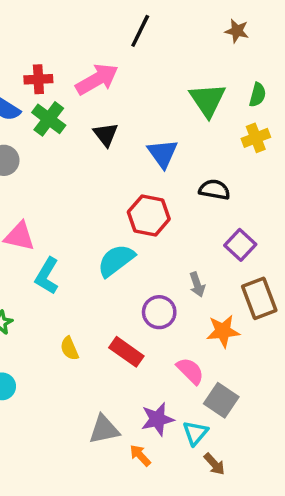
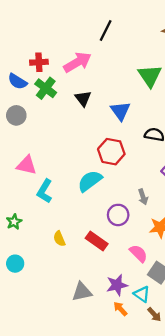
cyan triangle: (195, 433) -> (142, 294), turned -36
orange arrow: (140, 455) -> (120, 309), moved

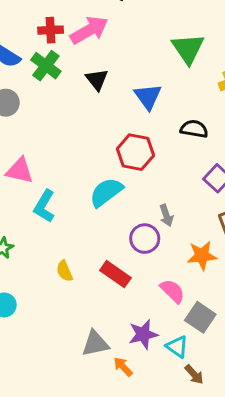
red cross: (39, 62) -> (51, 30), moved
gray arrow: (143, 197) -> (166, 215), moved
orange arrow: (120, 309) -> (123, 367), moved

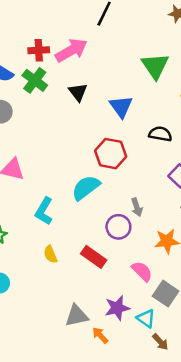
cyan L-shape: (44, 206) -> (44, 211), moved

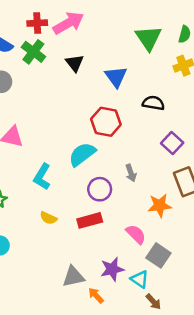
purple circle: (118, 227) -> (100, 189), moved
yellow semicircle: (50, 254) -> (48, 218), turned -42
red rectangle: (94, 257) -> (90, 220), turned -50

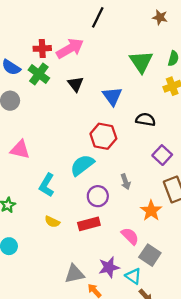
orange star: (160, 205) -> (151, 211), turned -30

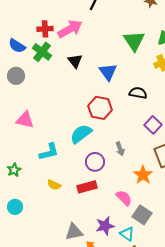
cyan L-shape: (47, 185) -> (49, 152), turned -135

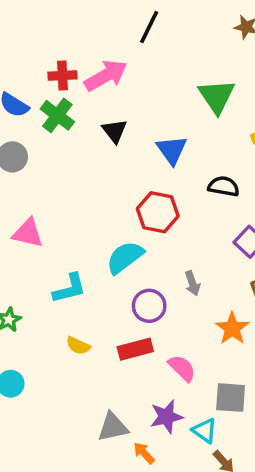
pink semicircle: (124, 198) -> (182, 368), moved
gray square: (142, 215) -> (231, 398), turned -30

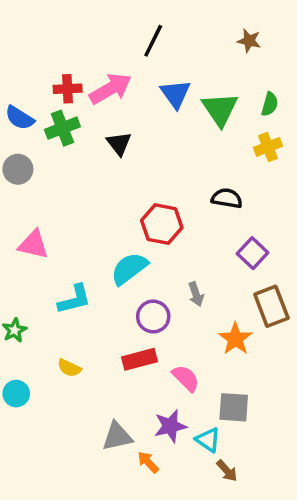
green cross: (57, 115) -> (62, 128), turned 32
blue triangle: (172, 150) -> (175, 94), moved
yellow semicircle: (78, 346) -> (69, 368), moved

